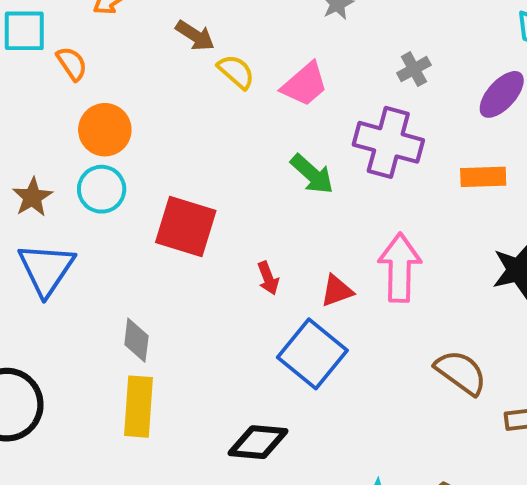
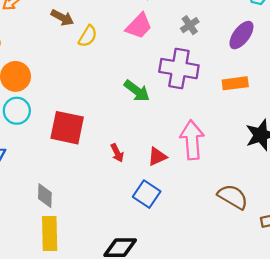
yellow semicircle: (236, 72) -> (88, 36), turned 85
pink trapezoid: (305, 84) -> (139, 26), moved
blue square: (312, 354) -> (147, 194), size x0.7

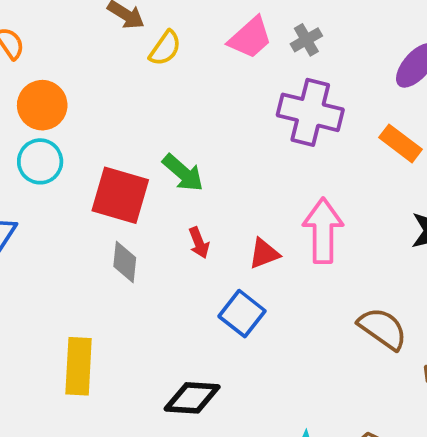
gray cross: (190, 25) -> (306, 40), moved
orange rectangle: (235, 83) -> (400, 143), turned 40
green arrow: (137, 91) -> (183, 173), moved
gray diamond: (45, 196) -> (125, 262), moved

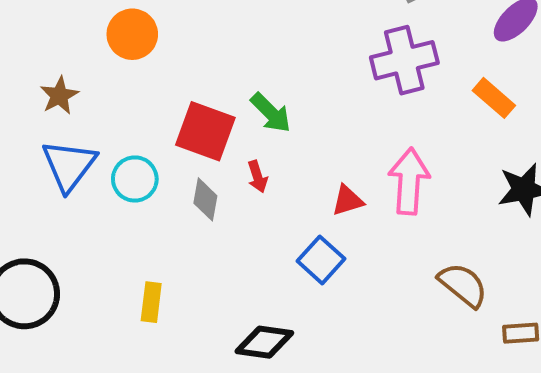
purple cross: (310, 112) -> (404, 60), turned -32
cyan circle: (40, 161) -> (135, 179), moved
red arrow: (199, 243) -> (258, 177), moved
yellow rectangle: (79, 366) -> (151, 302), size x0.7

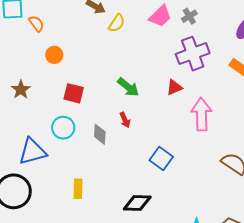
orange circle: (132, 34) -> (54, 55), size x0.7
red square: (205, 131) -> (74, 93), moved, size x0.7
blue triangle: (69, 165) -> (32, 152), moved, turned 44
red triangle: (348, 200) -> (174, 87), moved

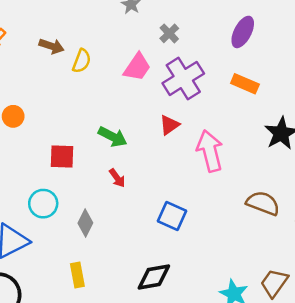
pink trapezoid: (160, 16) -> (137, 67), moved
red square: (74, 93) -> (62, 156), moved
gray diamond: (100, 134) -> (85, 223), moved, turned 35

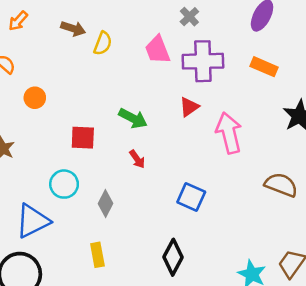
pink trapezoid: (137, 67) -> (158, 50), turned 124
purple cross: (183, 78) -> (203, 61), turned 30
black diamond: (154, 277) -> (173, 257), turned -52

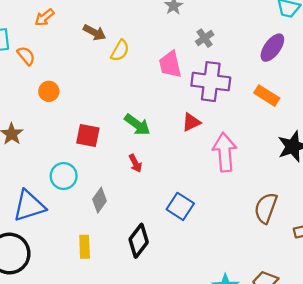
brown semicircle: (281, 185) -> (266, 208), turned -100
black diamond: (173, 257) -> (139, 241), moved

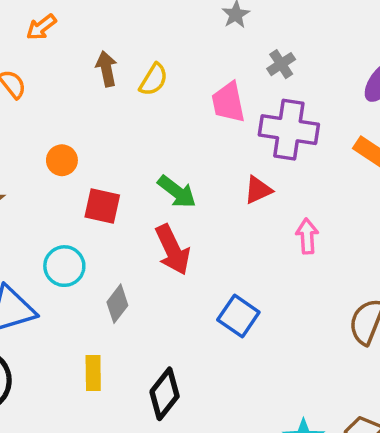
brown arrow: (95, 32) -> (106, 69), moved, turned -130
orange circle: (49, 91) -> (62, 160), moved
pink arrow: (225, 152) -> (307, 236), size x0.6
red arrow: (135, 163) -> (173, 250), size x1.8
black diamond: (139, 241) -> (165, 394), moved

